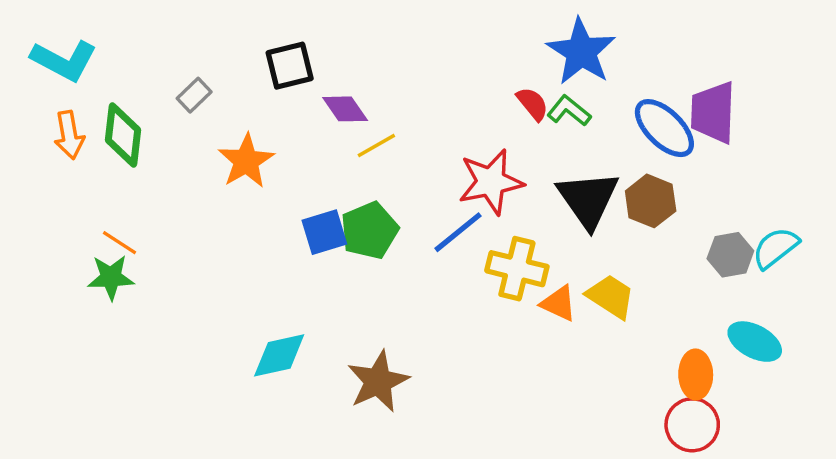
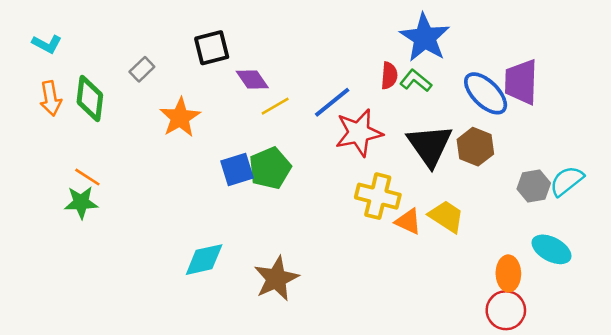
cyan L-shape: (64, 60) -> (47, 44), size x0.6
red semicircle: (533, 104) -> (389, 76), turned 44
blue line: (458, 232) -> (332, 102), moved

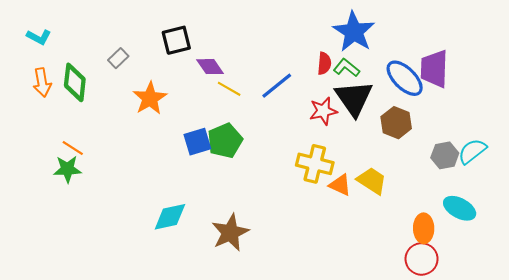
yellow line: (275, 106) -> (229, 89), turned 60
red star: (359, 133) -> (323, 111), moved, size x0.7
black triangle: (430, 145) -> (354, 98), moved

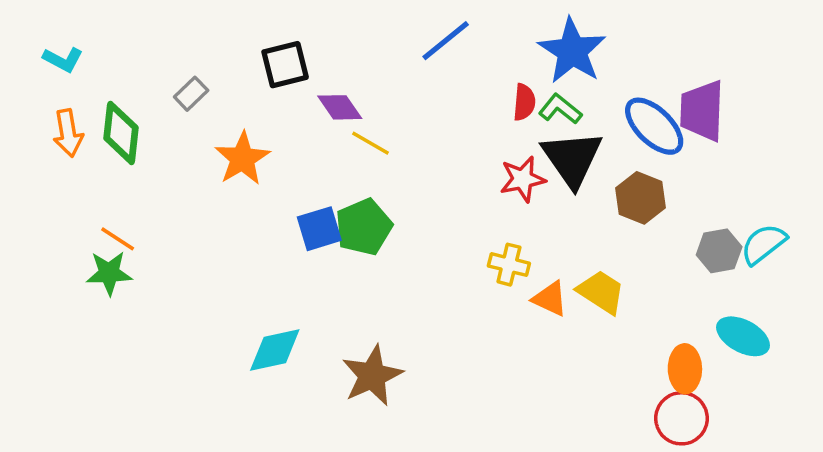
blue line: (277, 86) -> (446, 41), moved
yellow cross: (315, 164) -> (509, 265), size x0.7

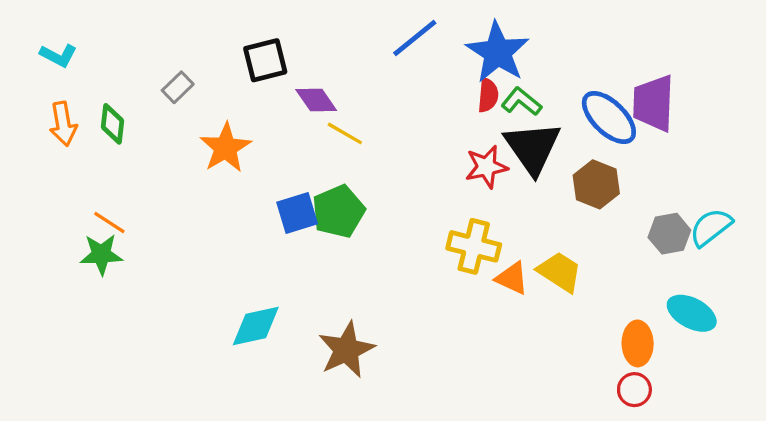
blue star: (572, 51) -> (498, 52), moved
green diamond: (121, 133) -> (112, 124), size x0.7
yellow cross: (509, 265) -> (474, 246), size x1.4
red circle: (681, 418) -> (634, 390), size x0.7

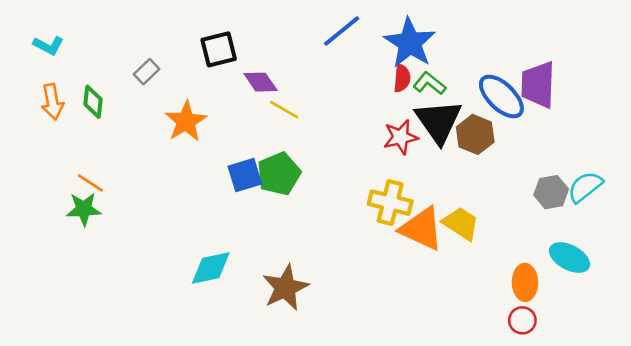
brown hexagon: (596, 184) -> (475, 134), moved
orange triangle: (512, 278) -> (422, 229), size x1.6

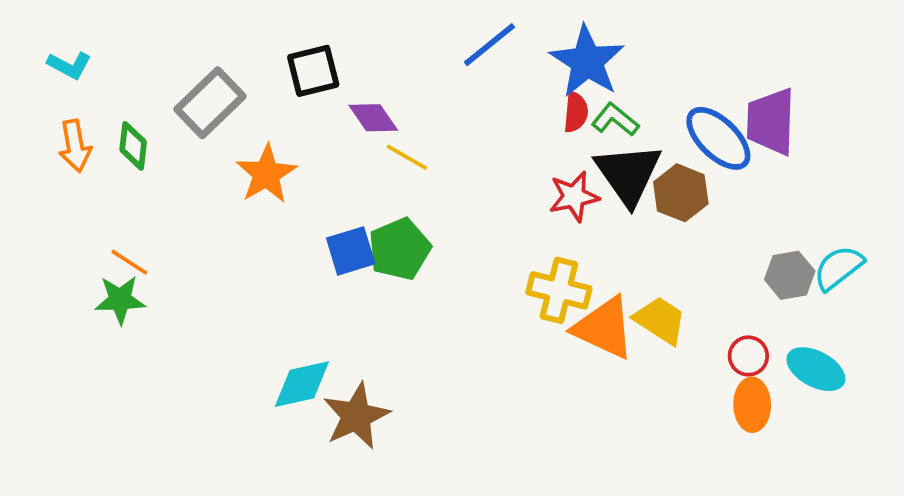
gray rectangle: (147, 72) -> (210, 103), size x1.8
brown star: (285, 288) -> (356, 416), moved
red circle: (522, 320) -> (748, 356), moved

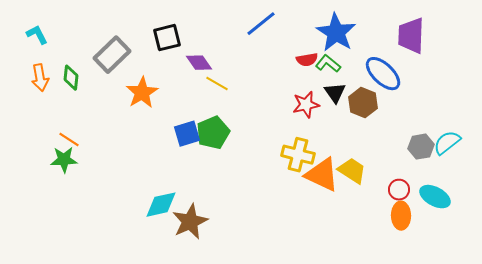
blue star: (587, 61) -> (336, 33), moved
cyan L-shape: (69, 65) -> (37, 35), turned -145
red semicircle: (576, 112) -> (307, 60), turned 75
purple trapezoid: (771, 121) -> (411, 36), moved
black triangle: (628, 174) -> (335, 93), size x0.6

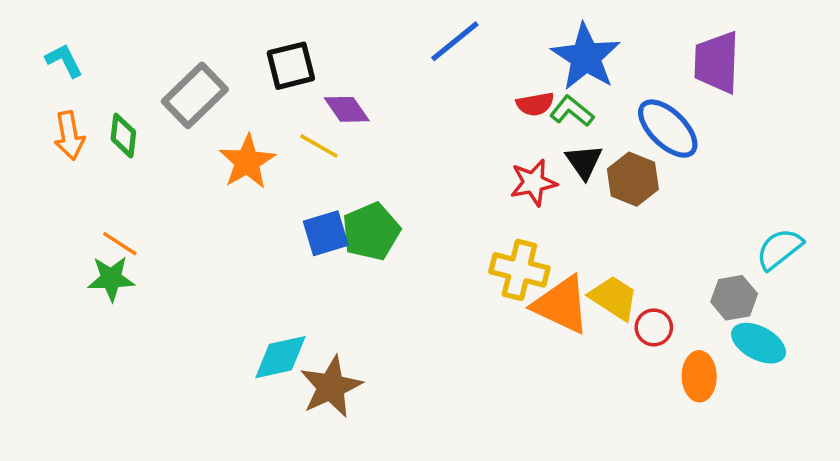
yellow line: (217, 84) -> (319, 146), moved
gray hexagon: (421, 147) -> (734, 298), moved
red circle: (399, 190) -> (654, 327), moved

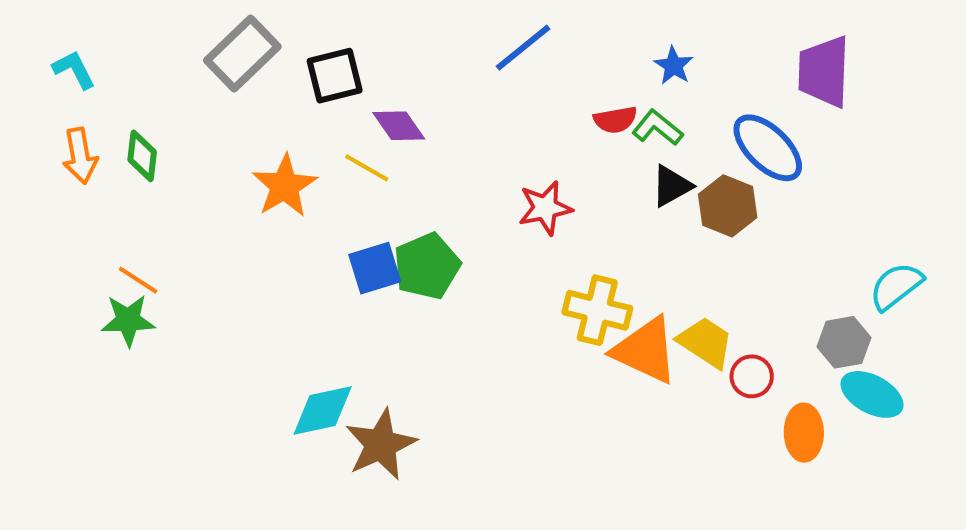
blue star: (586, 57) -> (673, 66), size x0.5
gray rectangle: (195, 95) -> (242, 54), moved
black triangle: (584, 162) -> (671, 186), turned 36
red star: (533, 183) -> (545, 208), moved

